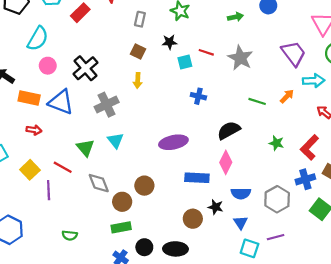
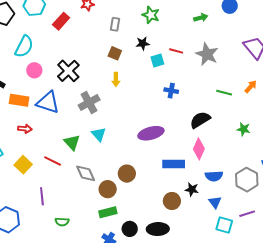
purple line: (49, 190) -> (42, 196), moved

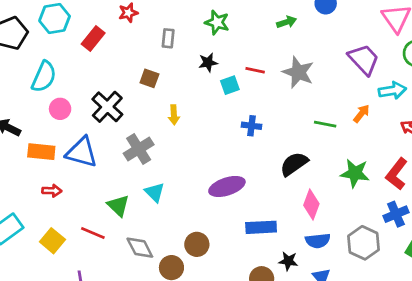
brown square: (115, 53) -> (149, 78), moved
green star: (243, 129) -> (355, 173), size x1.5
pink diamond: (199, 149) -> (311, 204), moved

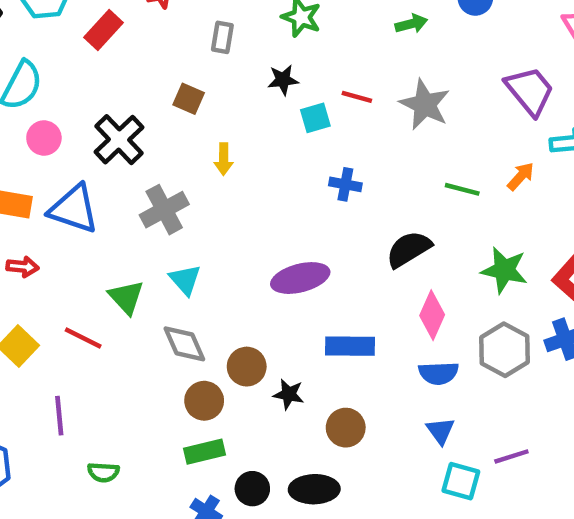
gray hexagon: (364, 243) -> (505, 350), moved
gray diamond: (140, 248) -> (184, 344), moved
black star: (288, 261) -> (289, 394), moved

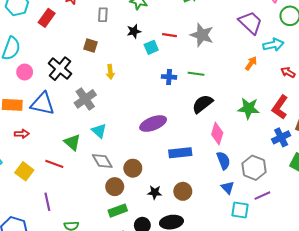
green line: (462, 189) -> (196, 74), moved
gray hexagon: (505, 350) -> (254, 168), moved
blue semicircle: (439, 373) -> (223, 161), turned -102
black star: (289, 394) -> (155, 192), moved

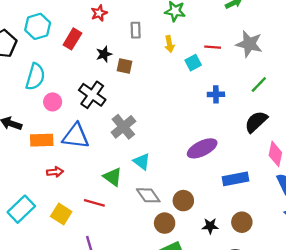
black star: (134, 31) -> (104, 54), moved
yellow arrow: (110, 72) -> (169, 44), moved
green line: (196, 74) -> (259, 84), moved, turned -49

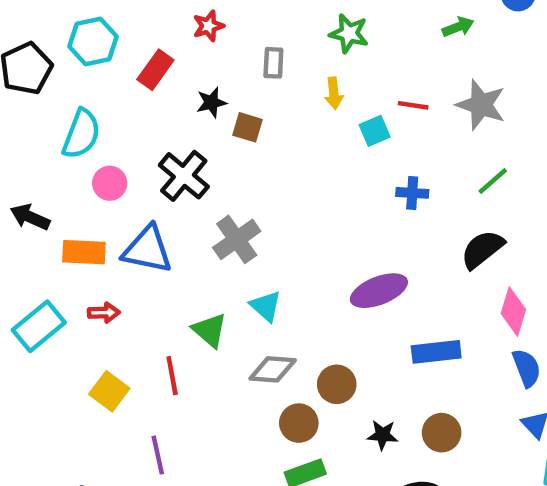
gray diamond: (148, 195) -> (273, 369), turned -55
red line: (94, 203) -> (172, 376), turned 60
cyan rectangle: (21, 209) -> (39, 326), moved

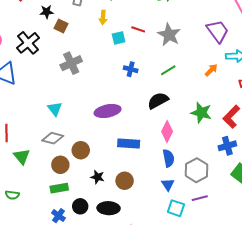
gray cross: (237, 239) -> (71, 63), moved
green triangle: (210, 330) -> (22, 156), moved

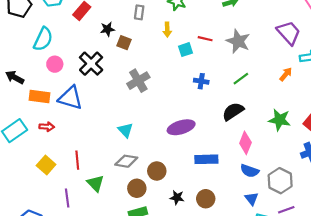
blue semicircle: (168, 158) -> (250, 171), turned 126

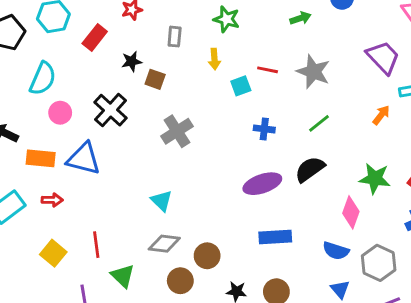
purple ellipse: (181, 127) -> (262, 184), moved
pink diamond: (245, 143) -> (351, 212), moved

